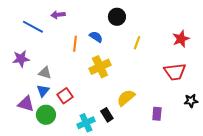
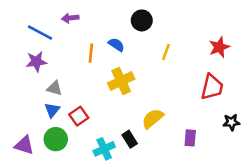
purple star: (21, 59) -> (36, 62), moved
red trapezoid: (175, 72) -> (212, 87), turned -70
purple triangle: (26, 104) -> (24, 145), moved

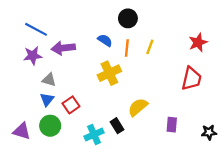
purple arrow: (70, 18) -> (63, 48), moved, size x1.5
orange line: (91, 53) -> (127, 48), moved
black star: (231, 122) -> (209, 132), moved

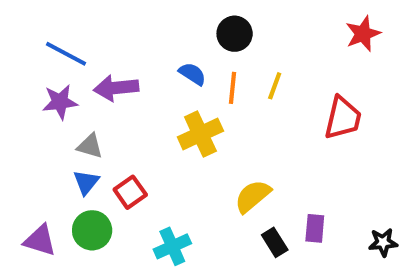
red star: (198, 42) -> (363, 34), moved
red trapezoid: (191, 79) -> (343, 118), moved
black rectangle: (117, 126) -> (275, 242), moved

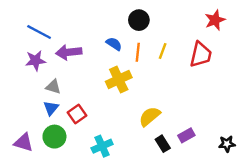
red trapezoid: (343, 118) -> (201, 55), moved
purple rectangle: (315, 228) -> (186, 135), turned 56

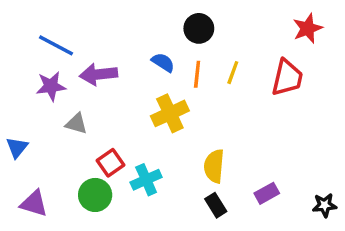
blue triangle: (51, 108) -> (17, 147), moved
yellow semicircle: (150, 116) -> (214, 166), turned -45
green circle: (54, 137) -> (95, 195), moved
black rectangle: (163, 144) -> (216, 205), moved
cyan cross: (102, 146) -> (146, 180), moved

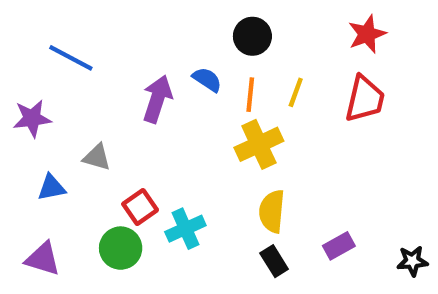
red star: (308, 28) -> (367, 34), moved
purple arrow: (99, 74) -> (157, 99), moved, turned 114
purple star: (51, 86) -> (32, 118), moved
yellow cross: (170, 113) -> (259, 144), moved
blue triangle: (17, 147) -> (51, 188), moved, turned 40

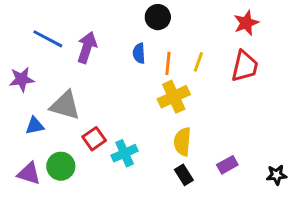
black circle: (252, 36) -> (158, 17), moved
blue semicircle: (207, 79) -> (139, 53), turned -126
purple arrow: (157, 99) -> (87, 47), moved
gray triangle: (97, 157) -> (65, 105), size x1.6
green circle: (121, 248) -> (61, 166), moved

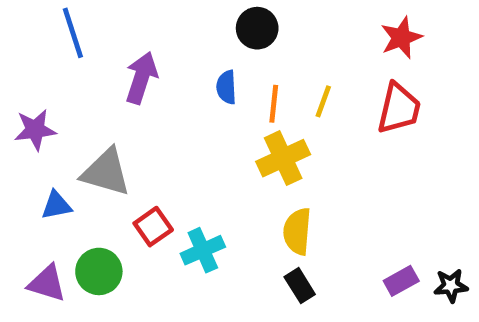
blue line: (48, 39) -> (73, 33), moved, turned 44
purple rectangle: (227, 165) -> (401, 281), moved

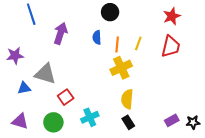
cyan cross: (203, 250) -> (90, 117), moved
green circle: (99, 271) -> (53, 122), moved

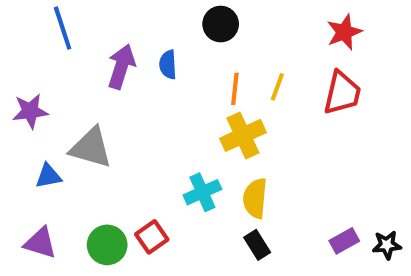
blue semicircle: (97, 37) -> (168, 65), moved
red square: (66, 97) -> (152, 237), moved
cyan cross: (90, 117) -> (202, 192), moved

